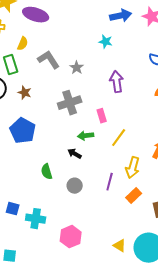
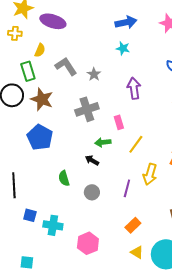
blue arrow: (121, 16) -> (126, 22), moved
brown star: (25, 93) -> (42, 99), size x1.6
orange rectangle: (134, 196) -> (133, 225), moved

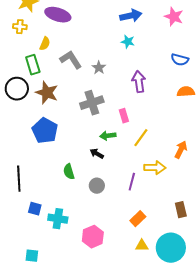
yellow arrow: (150, 174) -> (155, 168), turned -105
yellow triangle: (137, 252) -> (142, 246), turned -32

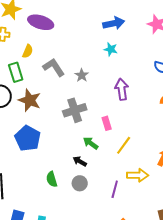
green arrow: (108, 136) -> (91, 143), turned 42
gray circle: (97, 186) -> (80, 183), moved

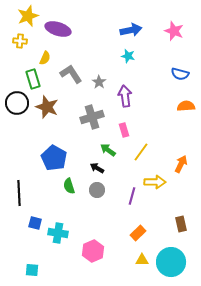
purple arrow: (122, 89) -> (125, 96), moved
blue pentagon: (28, 138) -> (54, 158), moved

